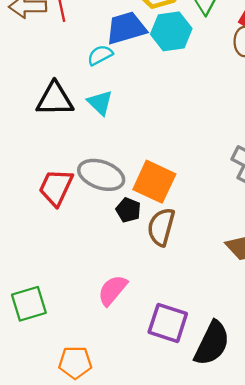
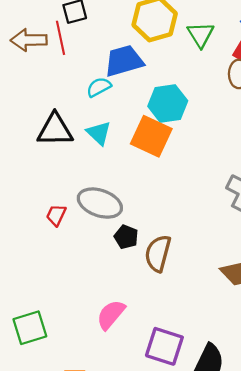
cyan hexagon: (171, 31) -> (168, 103), moved
orange square: (154, 182) -> (151, 136), moved
red trapezoid: (56, 187) -> (56, 215), size x0.6

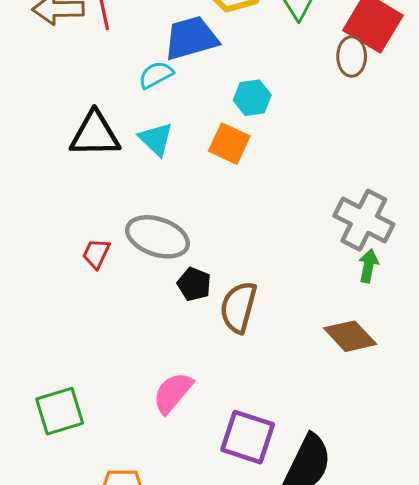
cyan hexagon: (168, 103) -> (252, 98), size x0.7
orange square: (151, 136) -> (229, 144), size x0.7

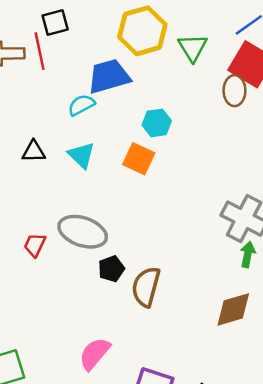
black triangle: (95, 134) -> (34, 152), size x0.6
black pentagon: (194, 284) -> (111, 269), turned 30
brown diamond: (350, 336) -> (233, 309), turned -63

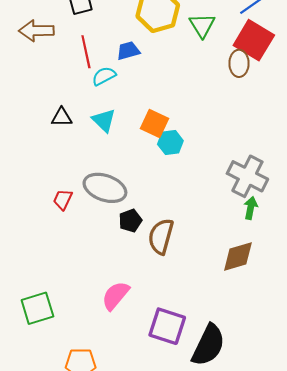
red line: (40, 51) -> (86, 52), moved
blue trapezoid: (109, 76) -> (128, 51), size x0.6
cyan hexagon: (157, 123) -> (170, 143), moved

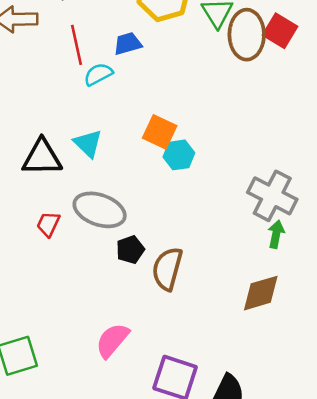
red square: (254, 40) -> (280, 31), size x0.7
brown ellipse: (239, 63) -> (247, 35), moved, size x1.5
black triangle: (62, 117) -> (42, 157), moved, size x1.6
cyan triangle: (104, 120) -> (88, 143), moved

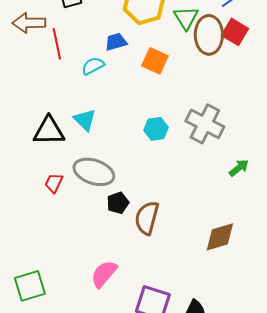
red line: (77, 45) -> (57, 44), moved
orange square: (160, 132) -> (155, 61), moved
gray cross: (272, 196) -> (205, 124), moved
green arrow: (276, 234) -> (239, 168), moved, turned 40

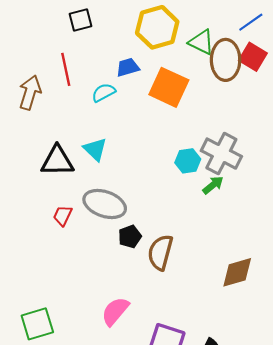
green triangle: (186, 18) -> (201, 42), turned -32
brown arrow: (29, 23) -> (30, 93), moved, turned 108
orange square: (155, 61) -> (169, 87), size x1.4
cyan hexagon: (156, 129) -> (188, 161), moved
green arrow: (239, 168) -> (213, 185), moved

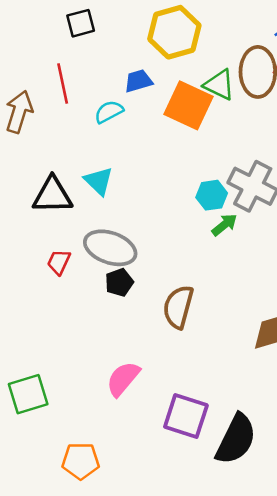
green triangle: (201, 42) -> (219, 85), moved
green arrow: (213, 185) -> (224, 225), moved
black pentagon: (130, 237) -> (119, 283), moved

